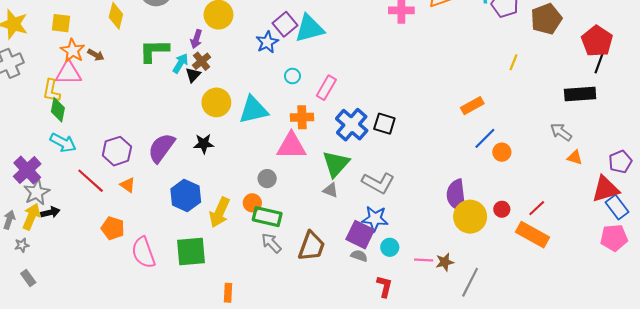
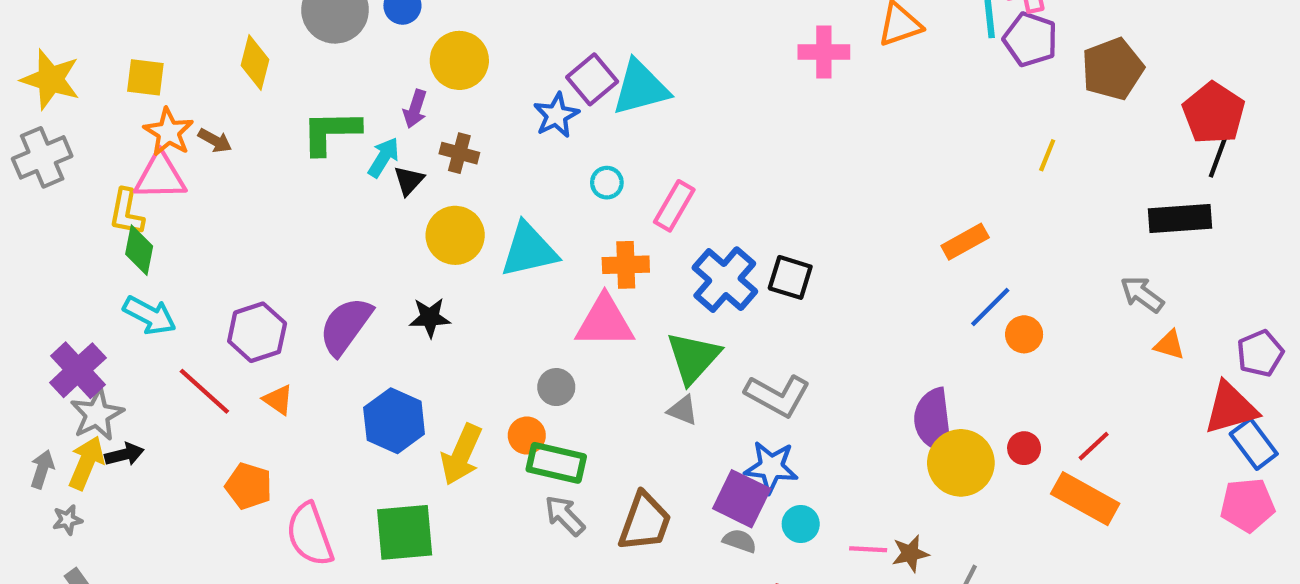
brown cross: (202, 61) -> (459, 153), moved, turned -36

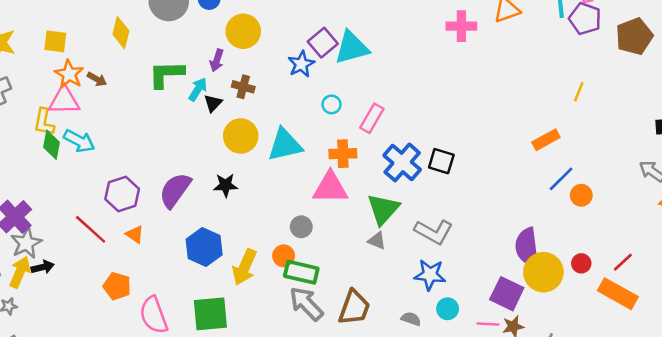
yellow line: (1047, 155) -> (579, 92), moved
cyan arrow: (150, 315) -> (79, 141), moved
purple square: (742, 499) -> (507, 294), moved
gray arrow: (565, 516) -> (306, 304), size x1.4

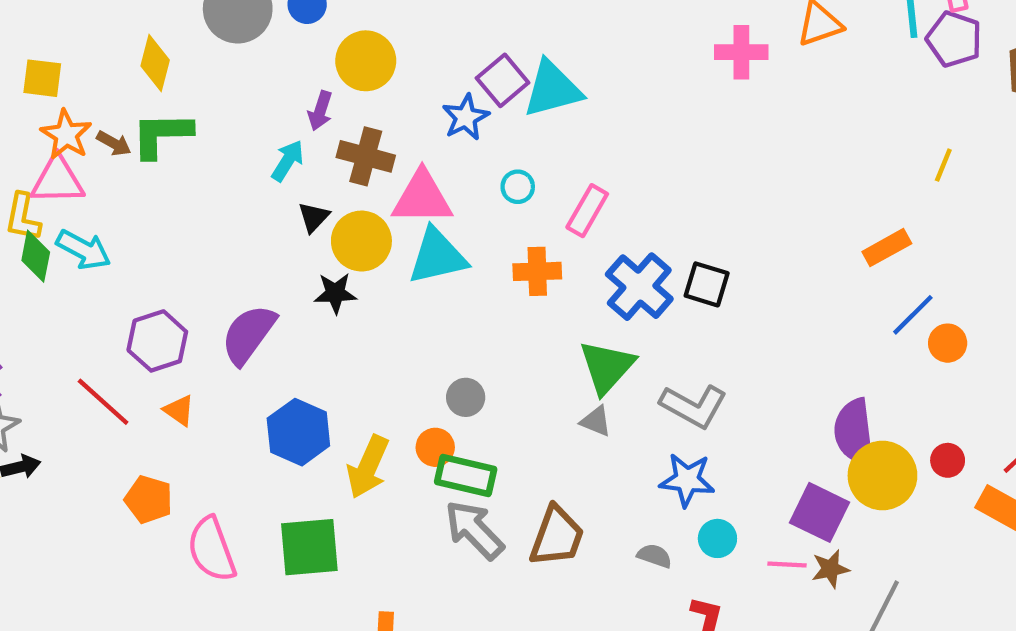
green L-shape: (166, 74) -> (162, 135), moved
brown cross: (243, 87) -> (366, 156), size x1.4
black triangle: (213, 103) -> (314, 217), moved
black star: (226, 185) -> (335, 293), moved
pink triangle: (330, 188) -> (422, 198), moved

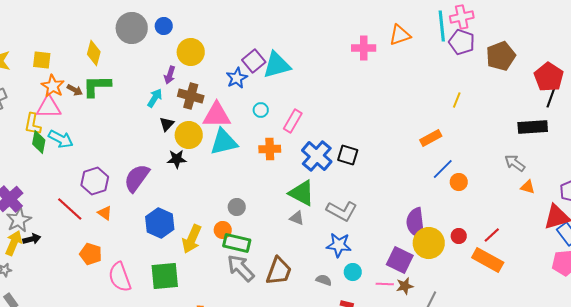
green triangle: (607, 367) -> (302, 193), turned -44

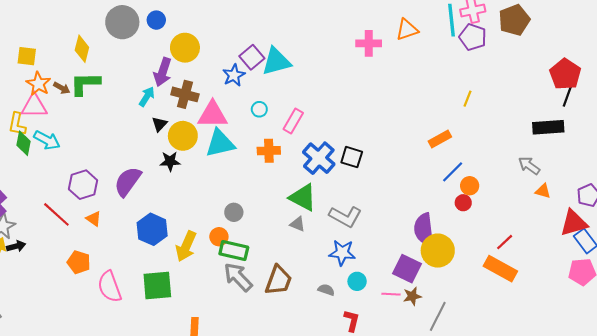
brown pentagon: (501, 56) -> (514, 20), moved
purple arrow: (170, 75) -> (163, 72), size x1.5
red circle: (459, 236) -> (463, 203), moved

